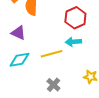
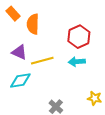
yellow line: (51, 54) -> (42, 61), moved

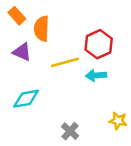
purple triangle: (19, 52) -> (22, 52), moved
yellow line: (42, 61) -> (65, 62), moved

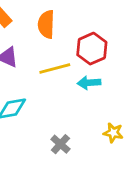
orange semicircle: (42, 29) -> (46, 24), moved

